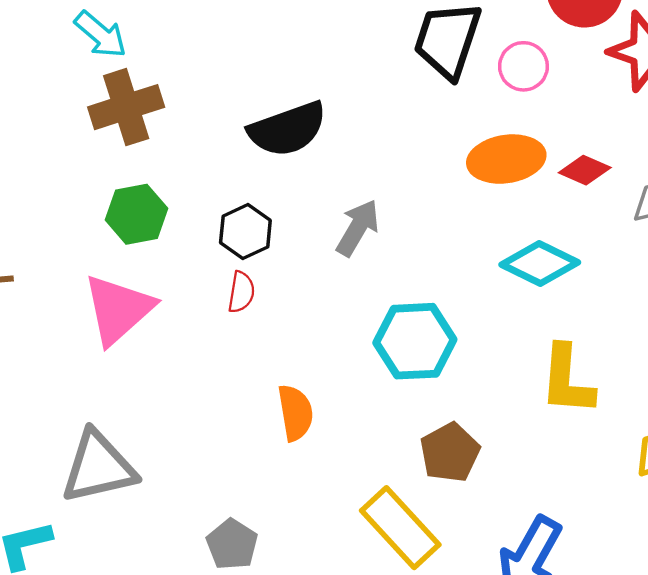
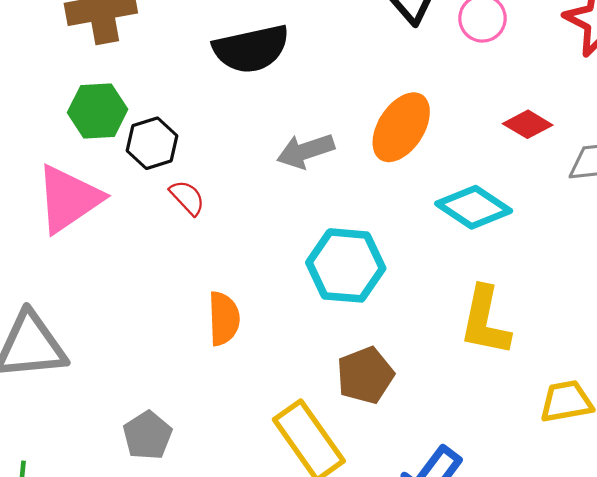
orange ellipse: (506, 159) -> (401, 127), moved, turned -56
gray arrow: (358, 228) -> (306, 151), turned -146
black hexagon: (245, 232) -> (152, 143), moved
red semicircle: (241, 292) -> (187, 198), turned -60

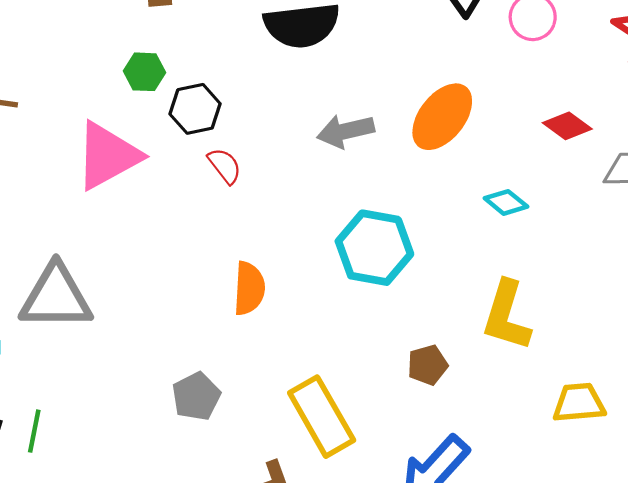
green hexagon: (98, 111) -> (144, 72), size x0.7
cyan diamond: (474, 207) -> (506, 202), size x0.6
brown pentagon: (365, 375) -> (428, 365), moved, size x0.7
gray pentagon: (148, 435) -> (196, 396), moved

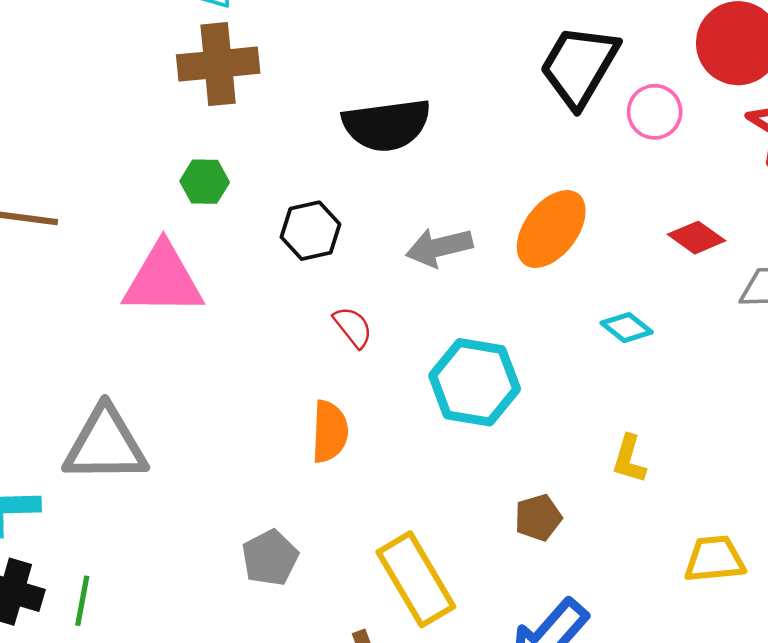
black hexagon: (195, 109) -> (310, 231), moved
pink triangle: (108, 156) -> (163, 280), turned 30
red semicircle: (225, 166) -> (353, 327), moved
yellow L-shape: (507, 316) -> (629, 459), size x0.6

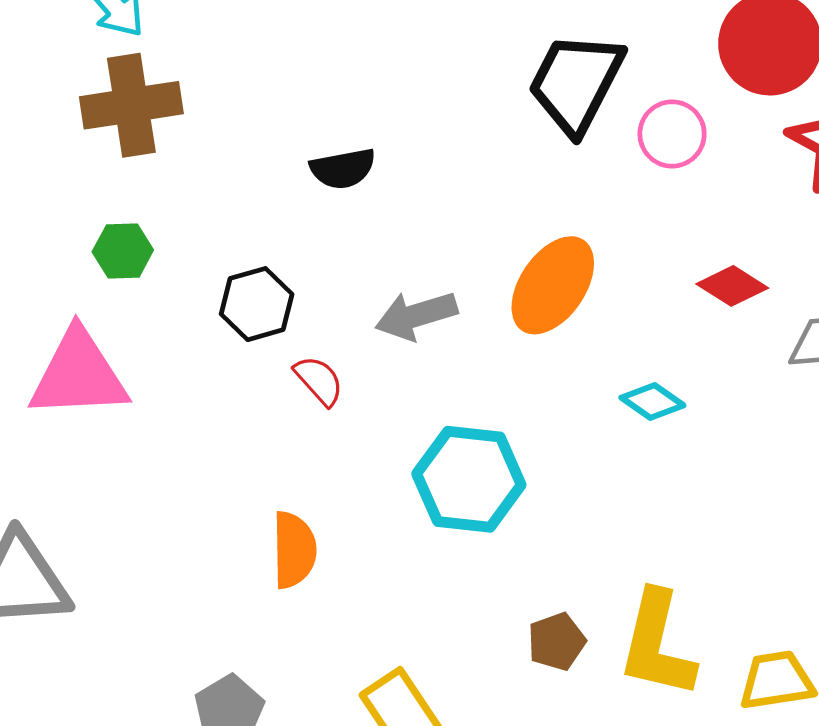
black semicircle: (387, 125) -> (343, 169), size x0.6
red semicircle: (353, 327) -> (319, 381), moved
yellow L-shape: (629, 459) -> (657, 644), moved, size x1.8

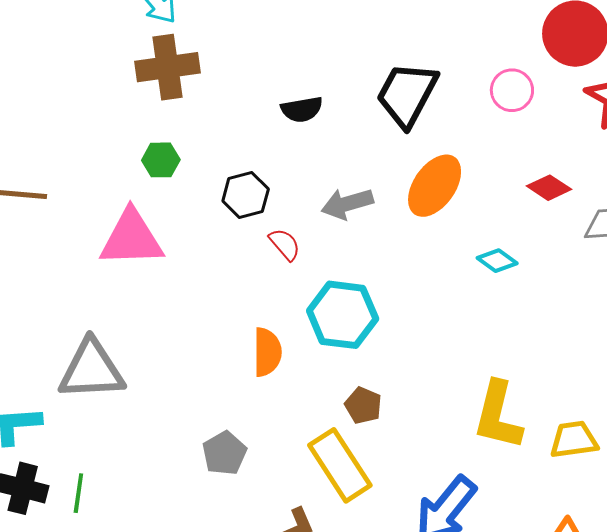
black trapezoid: (576, 83) -> (407, 94), moved
cyan hexagon: (469, 479) -> (343, 315), moved
brown pentagon: (557, 642) -> (363, 405), moved, turned -30

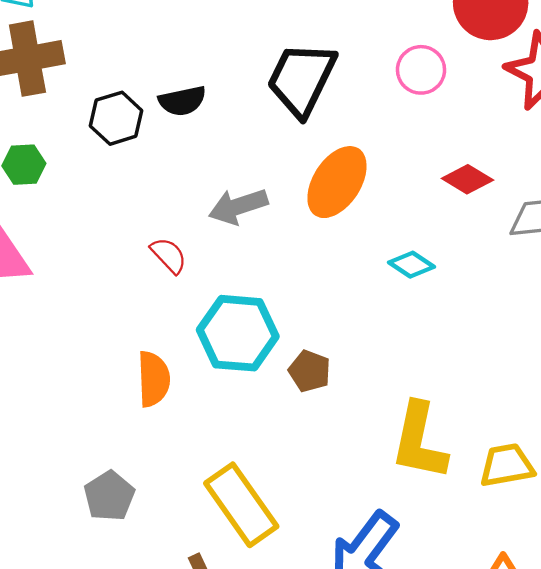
black hexagon: (246, 195) -> (116, 118), moved
brown pentagon: (363, 405) -> (310, 371), moved

